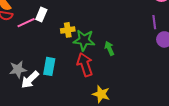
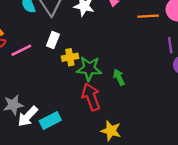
white rectangle: (41, 15) -> (53, 40), moved
cyan rectangle: (49, 66) -> (50, 120), moved, turned 54

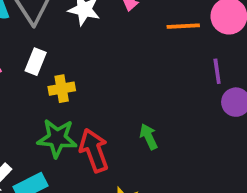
green star: (89, 69) -> (57, 138), moved
green arrow: (119, 77) -> (149, 137), moved

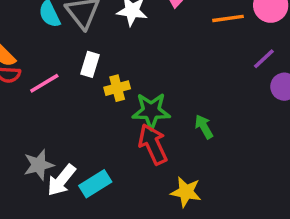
purple line: (217, 71) -> (264, 59), turned 60
green star: (57, 138) -> (151, 111), moved

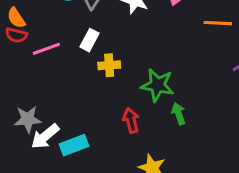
green star: (151, 111) -> (158, 85), moved
red arrow: (153, 144) -> (131, 120), size x0.7

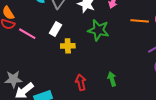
pink line: (46, 49) -> (27, 34), turned 48
green star: (158, 85) -> (98, 30), moved

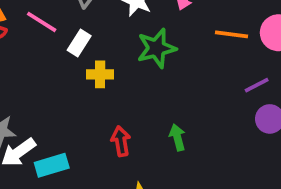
green star: (98, 30) -> (157, 48), turned -30
pink line: (27, 34) -> (42, 22), moved

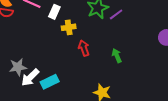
purple line: (257, 85) -> (116, 14), moved
red arrow: (121, 141) -> (84, 48), moved

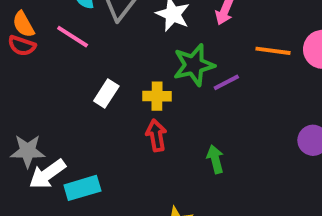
white rectangle: (54, 12) -> (106, 93), moved
yellow cross: (69, 27) -> (157, 96), moved

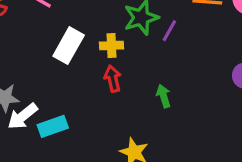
purple line: (226, 82) -> (169, 31), turned -30
white rectangle: (106, 93) -> (69, 46), size x1.5

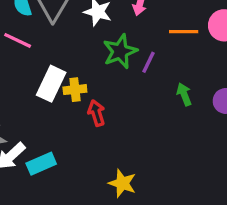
yellow cross: (112, 46) -> (75, 90), moved
green arrow: (164, 96) -> (184, 94), moved

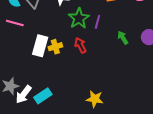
red arrow: (96, 113) -> (80, 45), moved

